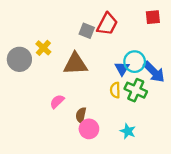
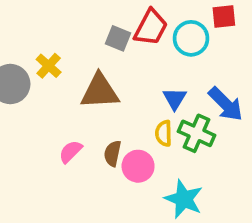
cyan circle: (135, 62) -> (191, 38), moved
brown semicircle: (81, 115) -> (112, 153), moved
pink circle: (89, 129) -> (138, 166), moved
cyan star: (128, 131) -> (184, 199), size x1.5

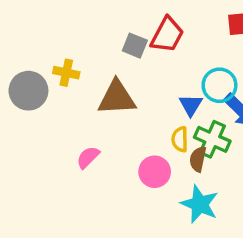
cyan circle: (191, 38) -> (219, 85), moved
yellow cross: (49, 66) -> (66, 73), turned -30
brown semicircle: (112, 153) -> (198, 159), moved

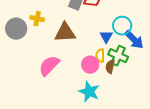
pink semicircle: (88, 157) -> (49, 66), size x1.6
pink circle: (155, 172) -> (90, 65), moved
cyan star: (200, 204) -> (89, 92), moved

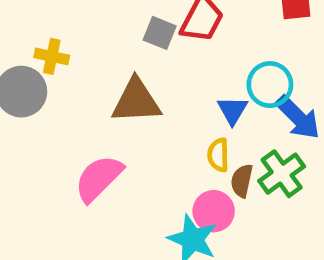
yellow cross: (37, 19) -> (52, 56), moved
green cross: (118, 56) -> (282, 174), moved, turned 30
pink circle: (90, 65) -> (214, 211), moved

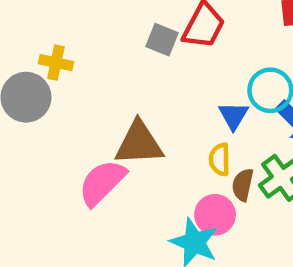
brown triangle: (136, 101) -> (139, 143), moved

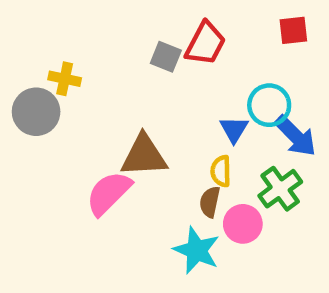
brown semicircle: (243, 185) -> (210, 202), moved
pink circle: (215, 215) -> (243, 224), moved

